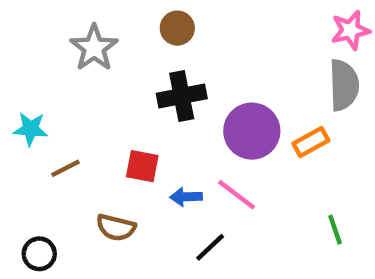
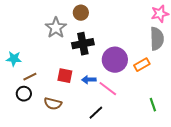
gray star: (94, 48) -> (56, 28), moved
blue arrow: (186, 197) -> (89, 80), moved
black circle: (39, 254) -> (24, 94), moved

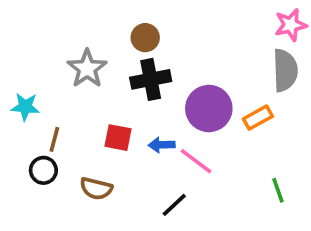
brown circle: (81, 13) -> (145, 38), moved
gray star: (56, 28) -> (87, 69), moved
brown line: (30, 77) -> (54, 139), turned -48

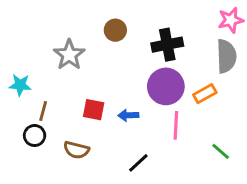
black cross: (151, 79) -> (167, 45), moved
pink line: (196, 161) -> (176, 125), moved, turned 56
green line: (278, 190) -> (221, 151), turned -30

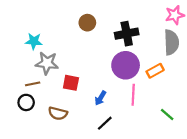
gray star: (69, 55) -> (47, 63), moved, turned -30
cyan star: (20, 85) -> (34, 41), moved
brown line: (43, 111) -> (33, 84), turned 64
blue arrow: (128, 115) -> (100, 98), moved, turned -56

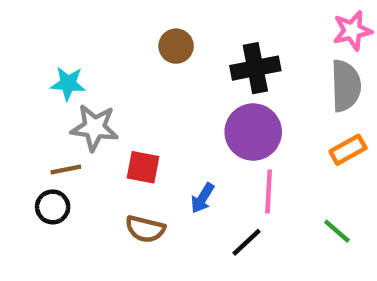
orange rectangle: (155, 71) -> (348, 150), moved
brown semicircle: (58, 113) -> (145, 229), moved
black line: (105, 123) -> (247, 242), moved

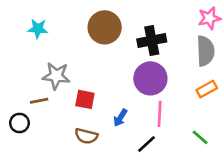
brown circle: (176, 46) -> (105, 27), size x1.6
cyan star: (68, 84) -> (38, 29), moved
black circle: (53, 207) -> (19, 123), moved

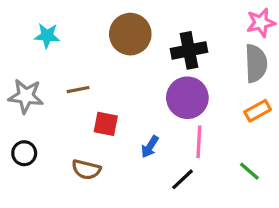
gray star: (56, 76) -> (26, 96), moved
brown line: (39, 101) -> (78, 90), moved
brown semicircle: (86, 136) -> (86, 170), moved

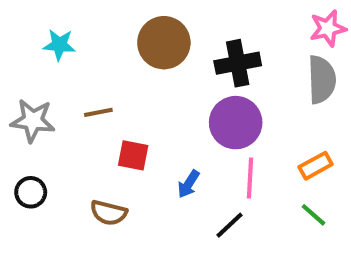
orange rectangle: (258, 111) -> (316, 166), moved

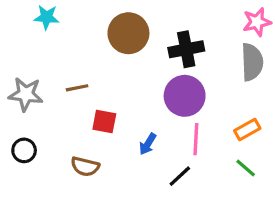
cyan star: (59, 45) -> (47, 17), moved

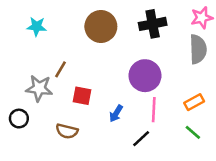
cyan star: (47, 17) -> (37, 26), moved
black cross: (186, 49) -> (153, 24), moved
brown line: (77, 88) -> (61, 69), turned -48
gray star: (26, 94) -> (39, 88), moved

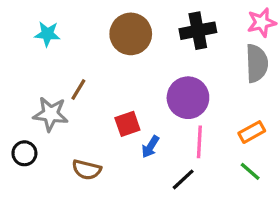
red square: (82, 96) -> (127, 124), moved, turned -30

